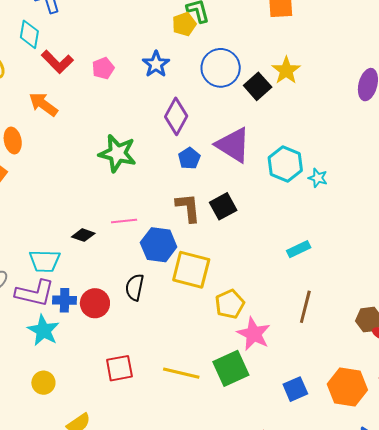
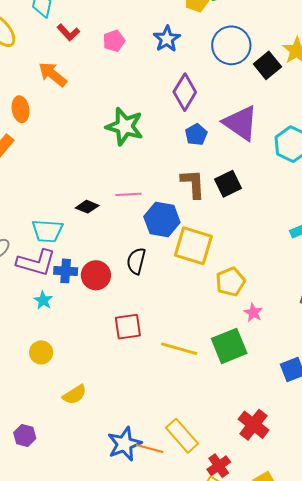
red L-shape: (57, 62) -> (68, 32), size x0.7
cyan star: (43, 330) -> (43, 300), size x0.6
pink star: (254, 334) -> (253, 313), size x0.6
red square: (119, 368) -> (128, 327), moved

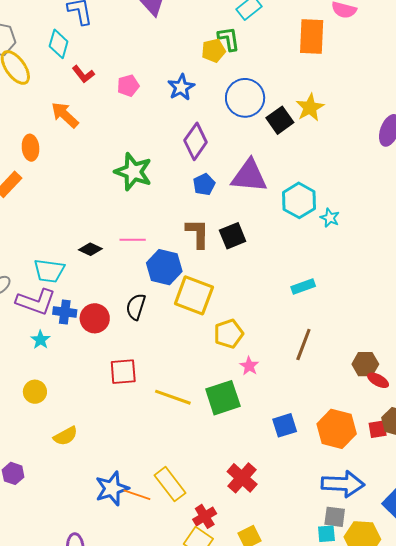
purple triangle: (241, 123) -> (249, 176), turned -33

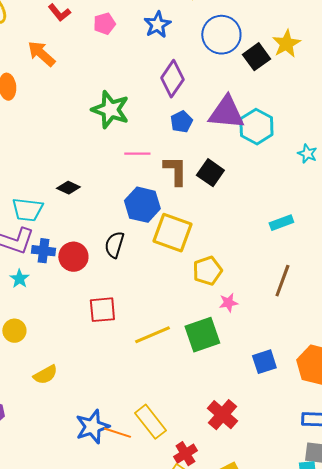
cyan hexagon: (299, 200) -> (256, 127), moved
black square: (233, 236) -> (210, 173), turned -32
pink line: (133, 240) -> (137, 154), moved
pink star: (249, 366) -> (228, 303), turned 30
yellow line: (173, 397) -> (152, 335), turned -42

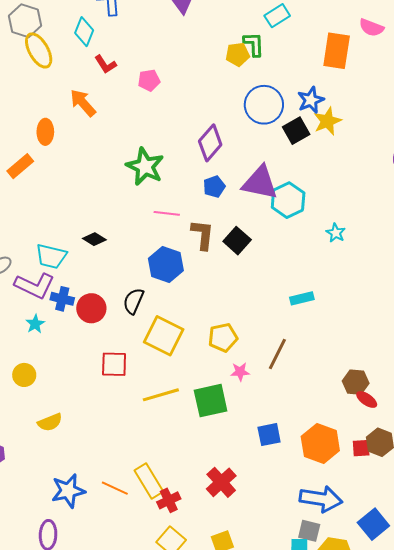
blue star: (157, 25) -> (311, 100), moved
yellow square: (172, 233) -> (164, 336), moved
brown line: (282, 281) -> (277, 354), moved
blue star: (92, 427) -> (68, 491), moved
red cross: (185, 454) -> (169, 500), moved

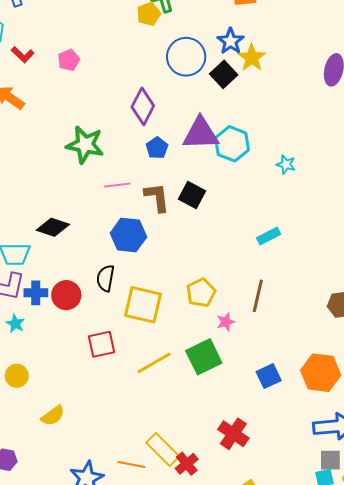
black diamond: (94, 239) -> (53, 227), size x1.4

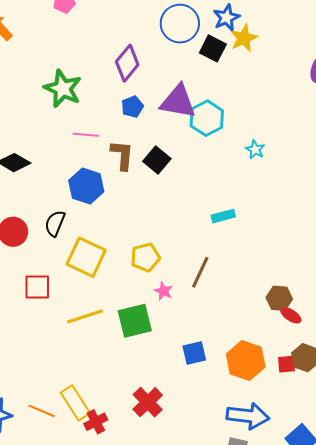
black square: (224, 74) -> (213, 48), turned -32
pink star: (226, 322) -> (163, 291), turned 30

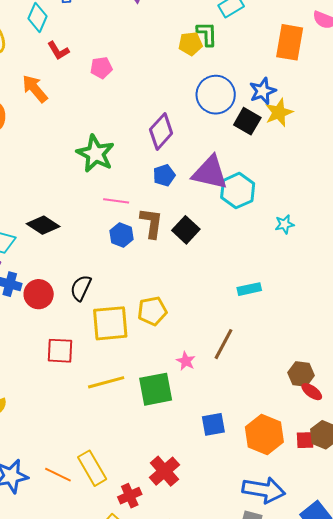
cyan star: (255, 150) -> (284, 224), turned 30
blue hexagon: (86, 186) -> (121, 235), moved, size x0.7
yellow square: (86, 257) -> (110, 323), turned -33
yellow pentagon: (145, 257) -> (152, 311), moved
red cross: (96, 422) -> (130, 496), moved

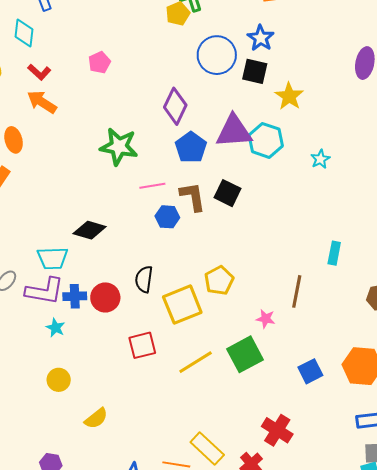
red L-shape: (58, 51) -> (39, 72), moved
yellow star: (279, 112) -> (289, 96), moved
blue pentagon: (164, 175) -> (191, 147), size x1.4
cyan rectangle: (249, 289) -> (334, 253), moved, turned -50

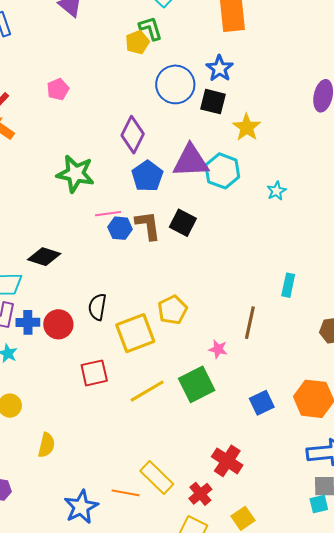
blue hexagon: (167, 217) -> (120, 228), moved
yellow semicircle: (96, 418) -> (46, 445), turned -40

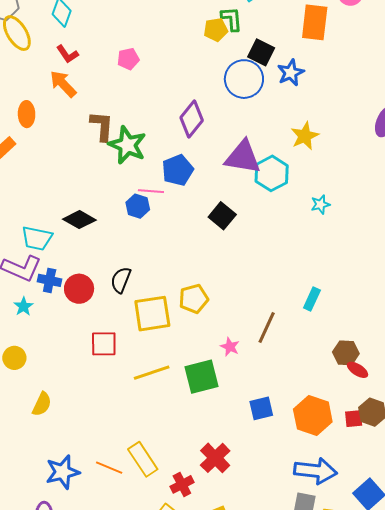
black square: (213, 102) -> (261, 52), moved
blue pentagon: (147, 176) -> (178, 170), moved
brown L-shape: (148, 225) -> (102, 126), moved
blue hexagon: (120, 228) -> (138, 206), moved

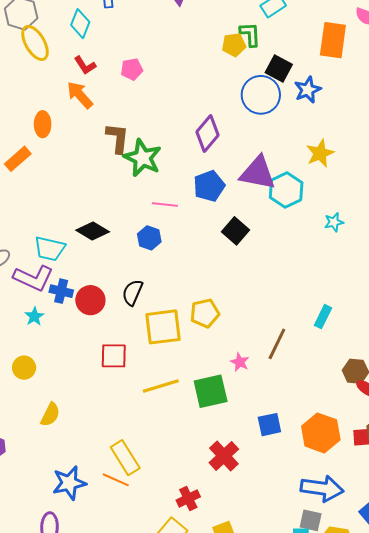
pink pentagon: (128, 59) -> (132, 69), moved
blue pentagon: (178, 170) -> (209, 186), moved
blue hexagon: (138, 206) -> (149, 238), moved
red cross: (215, 458) -> (224, 456), moved
yellow rectangle: (143, 459) -> (125, 458), moved

